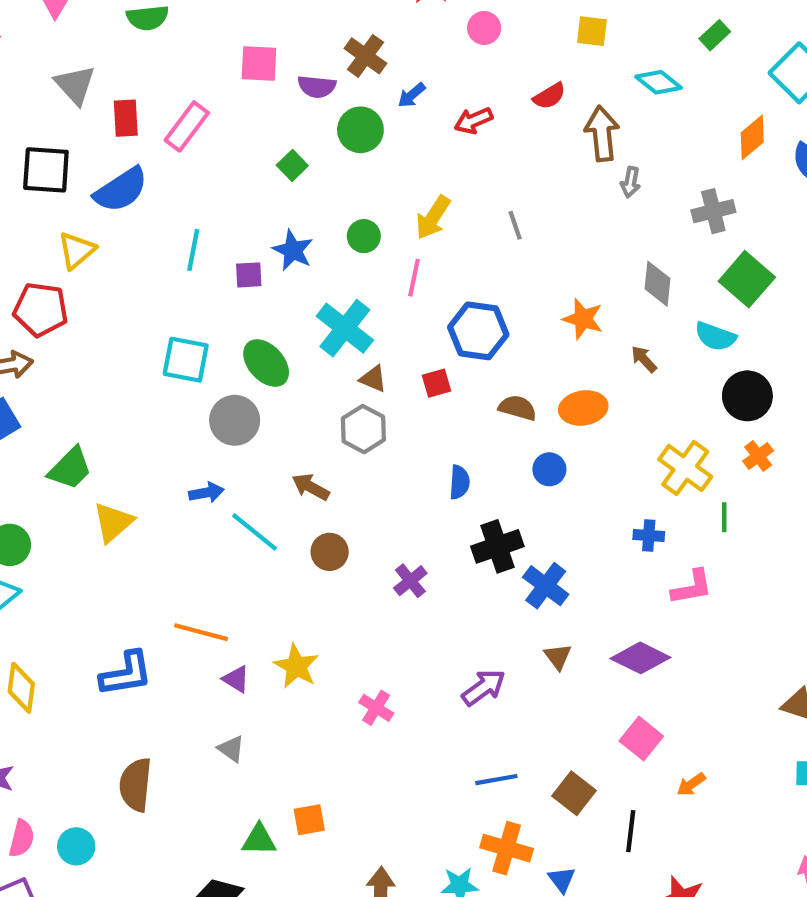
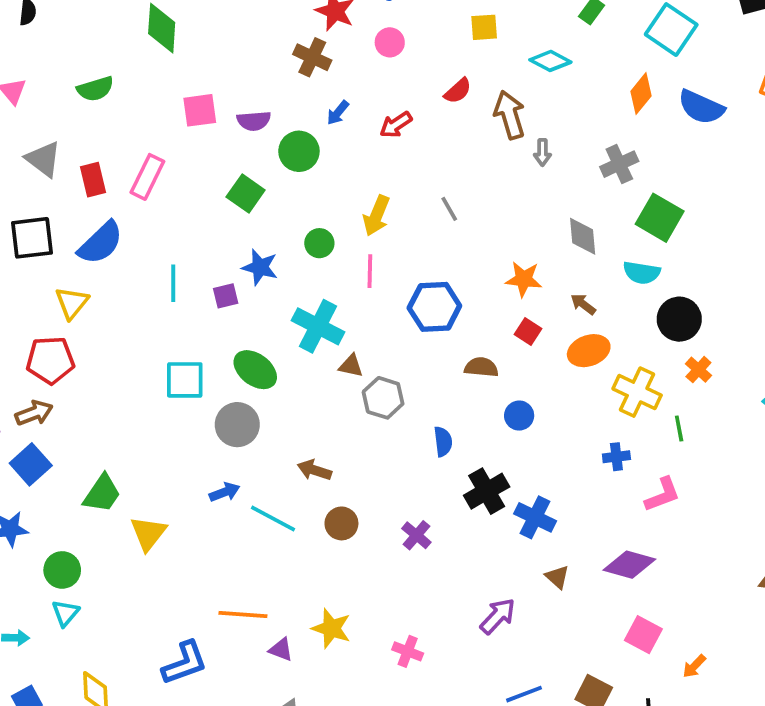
brown cross: (365, 56) -> (312, 57), moved
green square: (292, 165) -> (246, 193), size x1.4
red square: (437, 383) -> (528, 331), moved, turned -30
orange ellipse: (583, 408) -> (589, 351), moved
gray hexagon: (363, 429) -> (383, 398), moved

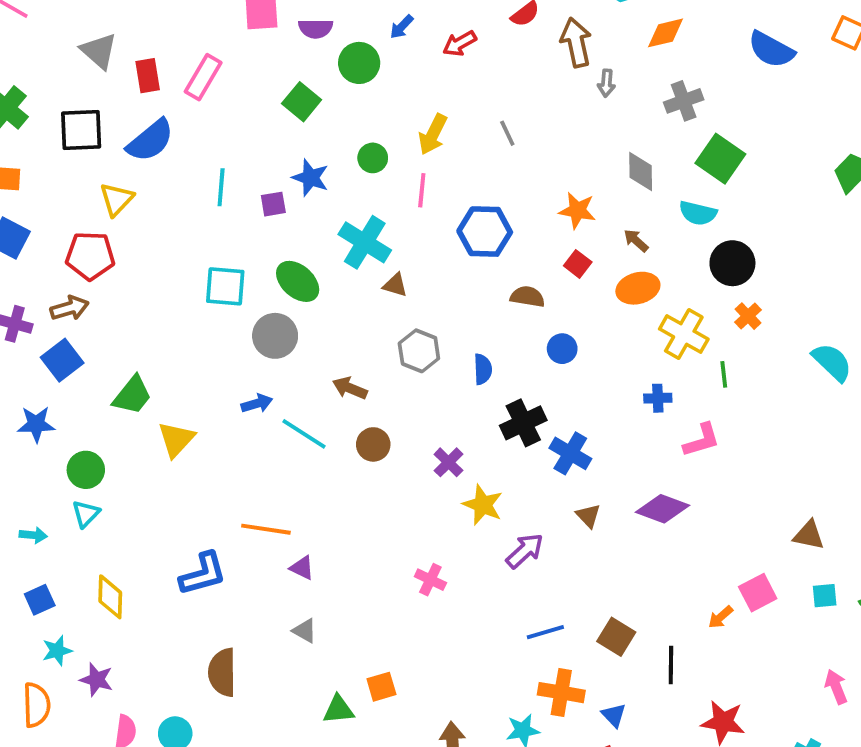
orange diamond: (641, 94) -> (665, 33), moved, turned 33
gray hexagon: (383, 398) -> (419, 351), moved
yellow star: (331, 628) -> (483, 505), moved
pink square: (643, 635) -> (758, 593), moved, turned 30

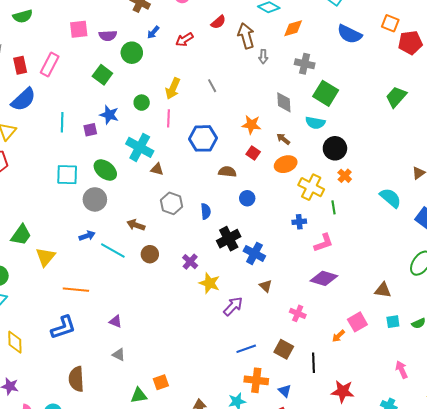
gray cross: (684, 101) -> (305, 64), turned 36
purple diamond: (662, 509) -> (324, 278), moved
orange line: (266, 529) -> (76, 290), moved
pink cross: (430, 580) -> (298, 313), moved

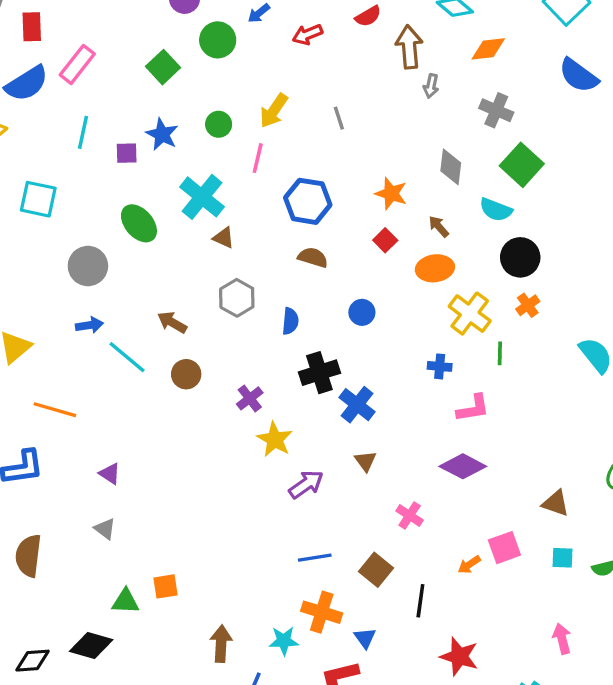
pink rectangle: (50, 65) -> (77, 64), moved
brown semicircle: (227, 172) -> (313, 257), moved
cyan square: (67, 175) -> (38, 199), moved
gray circle: (95, 199) -> (88, 266), moved

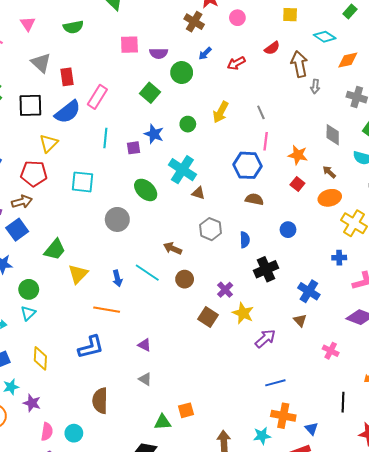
pink line: (258, 158) -> (266, 141), moved
blue arrow: (89, 325) -> (117, 278), moved, turned 91
blue cross: (357, 405) -> (309, 291), moved
brown square: (376, 570) -> (208, 317), moved

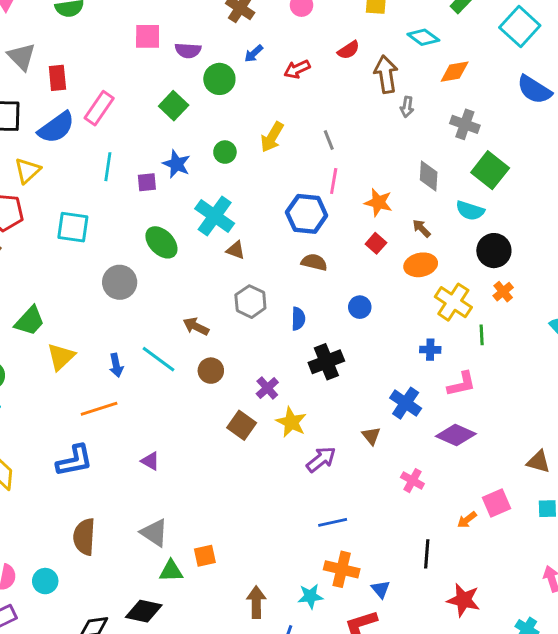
blue cross: (309, 291) -> (406, 403), moved
orange line: (107, 310) -> (99, 409), turned -30
gray triangle: (145, 379) -> (154, 533), moved, size x1.5

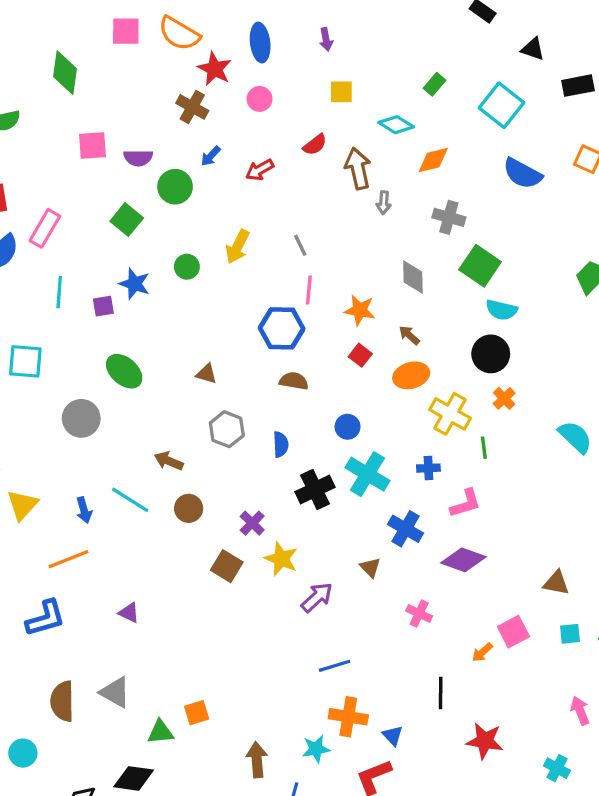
cyan semicircle: (470, 211) -> (502, 310), moved
cyan cross: (215, 216) -> (367, 474), moved
gray triangle: (154, 533) -> (115, 692), moved

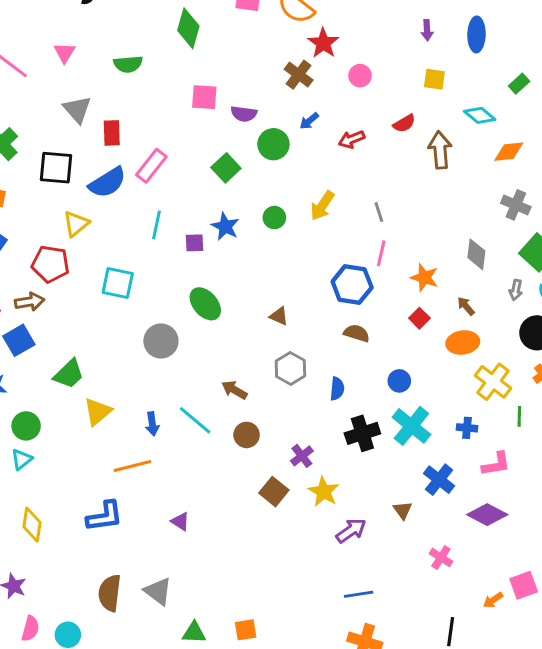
blue ellipse: (260, 43) -> (476, 34), moved
gray arrow: (384, 203) -> (516, 290), moved
orange square: (197, 713) -> (246, 630), moved

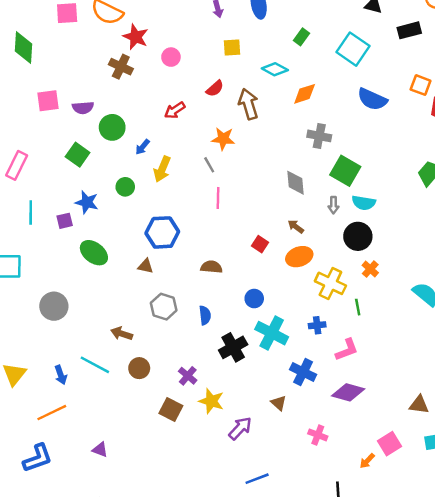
blue arrow: (309, 121) -> (142, 147), moved
orange star: (424, 278) -> (223, 139), moved
blue hexagon: (352, 284) -> (162, 232), moved
green ellipse: (205, 304) -> (94, 253), moved

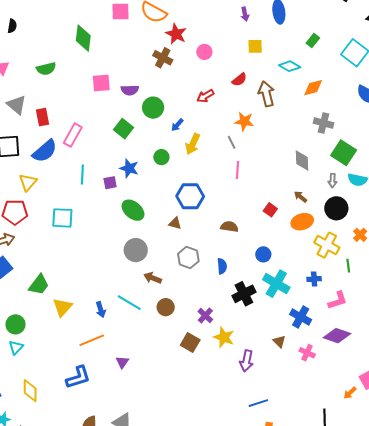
black circle: (358, 236) -> (336, 208), moved
gray circle: (54, 306) -> (136, 250), moved
purple arrow: (240, 428) -> (247, 361), turned 145
pink cross: (318, 435) -> (307, 353), moved
purple triangle: (100, 450) -> (122, 362), moved, turned 40

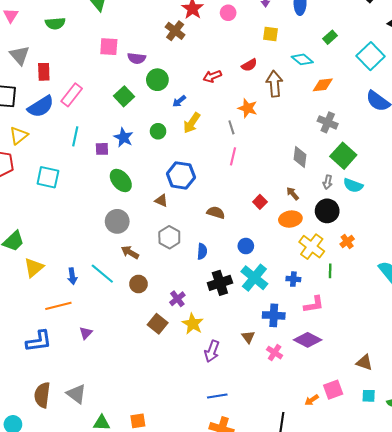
pink circle: (204, 52) -> (228, 13), moved
blue cross: (301, 317) -> (274, 315), turned -35

